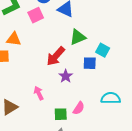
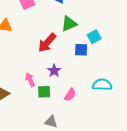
cyan square: (103, 50) -> (94, 37), turned 32
purple star: (66, 76) -> (54, 71), moved
green square: (61, 114) -> (44, 92), moved

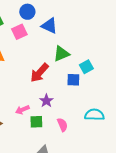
pink arrow: (30, 80) -> (22, 110), turned -88
pink semicircle: (70, 95) -> (62, 125), turned -56

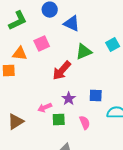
pink square: (19, 32) -> (42, 44), moved
cyan square: (86, 67) -> (113, 45), moved
blue square: (73, 80) -> (96, 96), moved

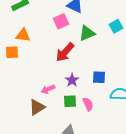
pink square: (42, 44) -> (61, 21), moved
green square: (59, 120) -> (70, 101), moved
brown triangle: (16, 122) -> (37, 107), moved

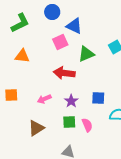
orange square: (12, 52) -> (11, 95), moved
red arrow: (65, 52) -> (64, 73), turned 55
pink arrow: (48, 89) -> (44, 99), moved

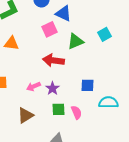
purple star: (71, 101) -> (52, 88), moved

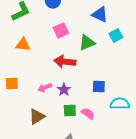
blue triangle: (63, 13) -> (100, 15), moved
pink semicircle: (76, 112) -> (88, 114), turned -32

